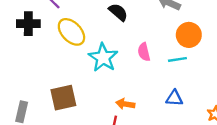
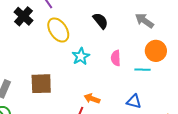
black cross: (28, 24) -> (24, 16), turned 30
cyan star: (103, 58) -> (81, 56), size x0.7

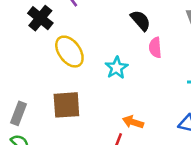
yellow ellipse: (58, 30) -> (69, 52), moved
pink semicircle: (116, 58) -> (155, 48), moved

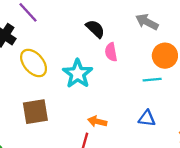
cyan star: (117, 68) -> (78, 74), size x1.4

